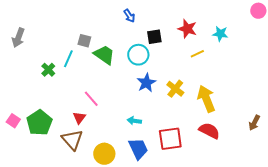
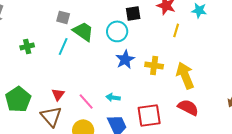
yellow line: (197, 54) -> (176, 30), turned -48
cyan line: (68, 59) -> (63, 46), moved
green cross: (48, 70) -> (27, 46), turned 32
yellow cross: (175, 89) -> (154, 65), turned -30
pink line: (91, 99) -> (86, 101), moved

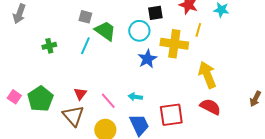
yellow cross: (154, 65) -> (174, 44), moved, size x1.5

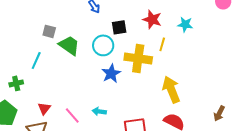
green cross: (49, 46) -> (16, 83), moved
cyan line: (85, 46) -> (36, 60), moved

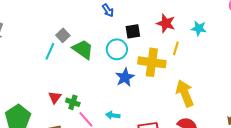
gray square: (49, 31) -> (63, 35), turned 32
cyan line: (36, 60) -> (50, 51), moved
green cross: (16, 83) -> (73, 102), moved, turned 32
red triangle: (44, 108) -> (55, 97), moved

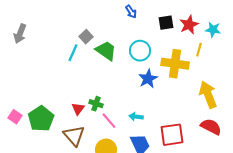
red star: (166, 23) -> (189, 25), turned 30
cyan star: (199, 28) -> (213, 30), moved
black square: (133, 31) -> (166, 23), moved
red triangle: (55, 97) -> (78, 109), moved

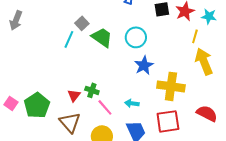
yellow cross: (175, 64) -> (171, 86), moved
yellow arrow: (208, 95) -> (204, 61), moved

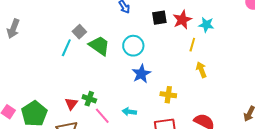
yellow arrow: (204, 61) -> (201, 70), size x0.6
yellow cross: (171, 86) -> (168, 95), size x0.6

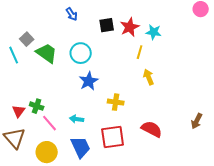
cyan line: (66, 48) -> (14, 55), turned -48

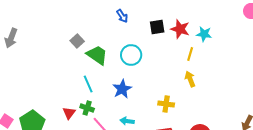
red star: (130, 27) -> (180, 29), turned -30
cyan line: (14, 55) -> (88, 84), moved
yellow arrow: (149, 77) -> (190, 79), moved
blue star: (89, 81) -> (122, 89), moved

